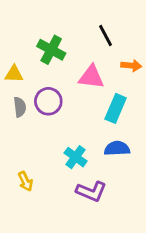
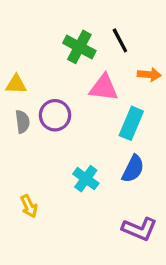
green cross: (51, 50) -> (79, 47), moved
blue semicircle: (117, 148) -> (133, 169), turned 120
purple L-shape: (91, 191) -> (139, 229), moved

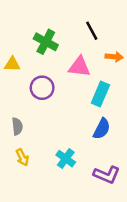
green cross: (79, 47) -> (46, 42), moved
gray semicircle: (22, 122) -> (17, 126), moved
cyan cross: (86, 179) -> (66, 159), moved

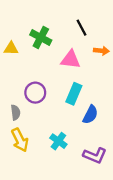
yellow triangle: (12, 64) -> (11, 49), moved
purple circle: (42, 88) -> (35, 93), moved
cyan rectangle: (100, 94) -> (74, 94), moved
yellow arrow: (22, 157) -> (20, 140), size x1.5

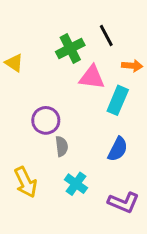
green cross: (41, 37) -> (70, 48), moved, turned 35
yellow triangle: (11, 49) -> (14, 63), turned 32
cyan rectangle: (74, 94) -> (118, 100), moved
gray semicircle: (15, 112) -> (62, 146), moved

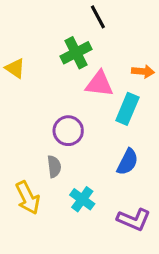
black line: (106, 36) -> (98, 17), moved
purple circle: (46, 120) -> (68, 131), moved
gray semicircle: (62, 146) -> (54, 167), moved

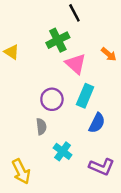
orange arrow: (143, 71) -> (109, 54), turned 35
pink triangle: (99, 84) -> (76, 64), turned 35
cyan rectangle: (127, 109) -> (85, 96), moved
yellow arrow: (28, 198) -> (21, 171), moved

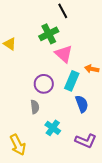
orange arrow: (109, 54) -> (92, 69), moved, turned 152
blue semicircle: (97, 123) -> (82, 104), turned -48

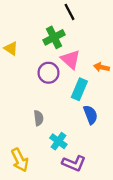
orange arrow: (92, 69) -> (102, 67), moved
purple circle: (44, 84) -> (48, 73), moved
purple L-shape: (86, 141) -> (74, 163), moved

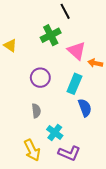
pink triangle: (71, 59) -> (77, 51), moved
purple circle: (48, 73) -> (40, 78), moved
yellow arrow: (20, 160) -> (32, 150), moved

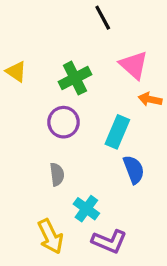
green cross: (51, 35) -> (75, 78), moved
pink triangle: (77, 51) -> (134, 65), moved

